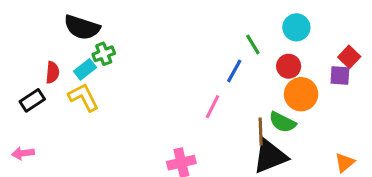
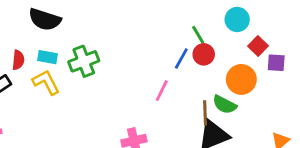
green cross: (104, 54) -> (84, 61), moved, size x1.5
red square: (349, 57) -> (258, 46), moved
red circle: (289, 66) -> (204, 54), moved
cyan rectangle: (85, 69) -> (47, 57), turned 48

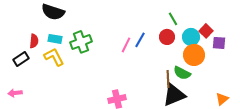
cyan circle: (237, 19) -> (191, 37), moved
green line: (198, 35) -> (173, 19), moved
blue line: (181, 59) -> (140, 40), moved
pink line: (162, 91) -> (126, 45), moved

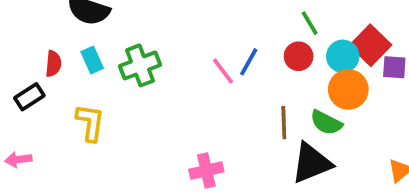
red square: (206, 31) -> (370, 45), size x1.5
cyan rectangle: (55, 39) -> (92, 60), turned 56
pink line: (126, 45) -> (223, 71), turned -63
yellow L-shape: (54, 57) -> (90, 123), moved, turned 35
brown line: (168, 79) -> (284, 123), moved

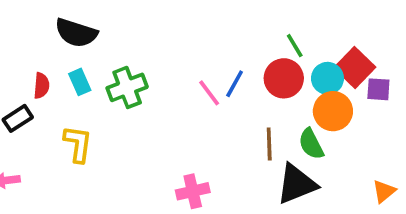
red circle: (299, 56) -> (284, 78), size x1.4
green semicircle: (326, 123) -> (311, 144), turned 36

